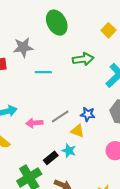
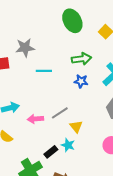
green ellipse: (57, 23) -> (72, 21), moved
blue star: (88, 114) -> (81, 81), moved
yellow triangle: (78, 131) -> (76, 127), turned 32

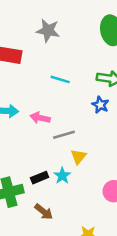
gray star: (25, 48) -> (48, 31), moved
pink arrow: (35, 119) -> (40, 118), moved

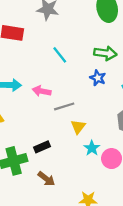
cyan line: (60, 79) -> (60, 55), turned 36
cyan star: (62, 176) -> (92, 148), moved

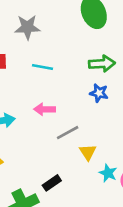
cyan line: (60, 55) -> (43, 67), moved, turned -30
pink arrow: (42, 91) -> (45, 109), moved

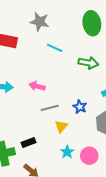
cyan line: (43, 67) -> (55, 48), moved
blue star: (99, 93) -> (80, 107), moved
cyan star: (108, 173) -> (67, 152), moved

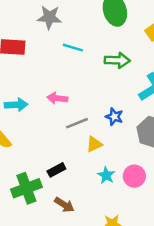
yellow triangle: (61, 126) -> (94, 144), turned 32

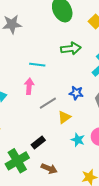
cyan line: (73, 48) -> (37, 65), moved
pink arrow: (57, 98) -> (29, 86), turned 98

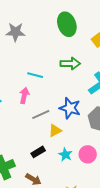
blue star: (76, 93) -> (70, 108), size x1.5
black rectangle: (38, 142) -> (38, 152), moved

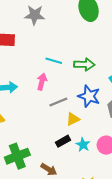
green arrow: (70, 64) -> (84, 64), moved
black rectangle: (38, 152) -> (63, 141), moved

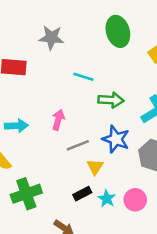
cyan line: (54, 61) -> (83, 77), moved
yellow triangle: (73, 119) -> (95, 167), turned -32
green cross: (17, 156) -> (26, 194), moved

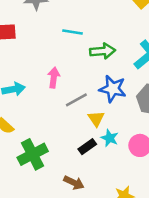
cyan star: (107, 199) -> (110, 138), moved

